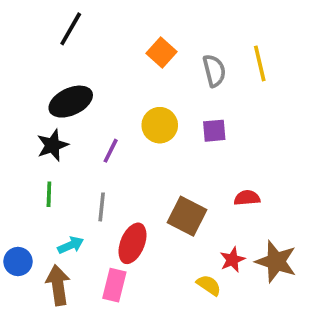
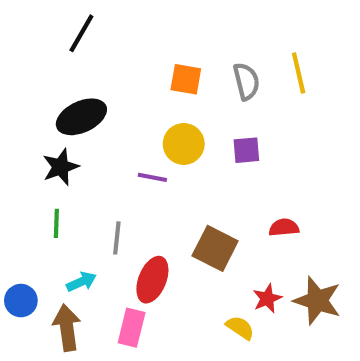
orange square: (162, 53) -> (186, 79), moved, turned -32
purple line: (111, 151) -> (152, 177), moved, turned 75

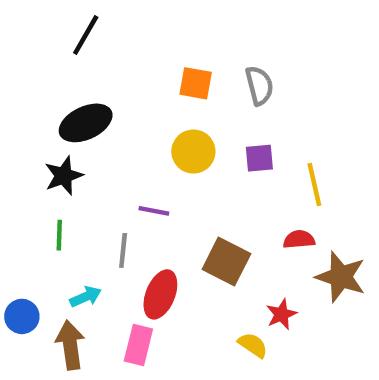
yellow line: (299, 73) -> (314, 185), moved
purple line: (152, 177) -> (154, 211), moved
brown star: (317, 301) -> (341, 277), moved

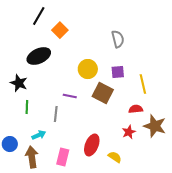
orange square: (196, 83) -> (60, 30), moved, turned 35
black star: (64, 176) -> (19, 83), moved, turned -30
brown square: (226, 261) -> (103, 93), moved
red ellipse: (160, 294) -> (92, 145), moved
red star: (281, 314) -> (129, 132), moved

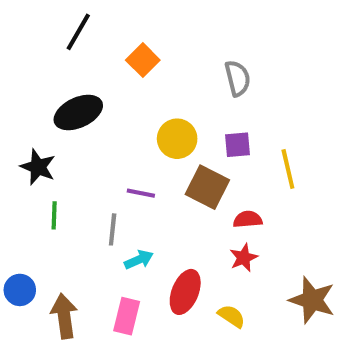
orange square: (60, 30) -> (143, 60), moved
red semicircle: (136, 109) -> (248, 219), moved
brown star: (155, 126) -> (312, 300), moved
red star: (129, 132) -> (244, 258), moved
cyan arrow: (39, 135) -> (139, 260), moved

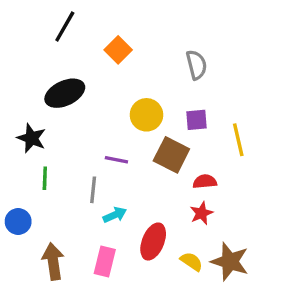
blue circle: (20, 290) -> (18, 222), moved
brown star: (312, 300) -> (230, 262), moved

